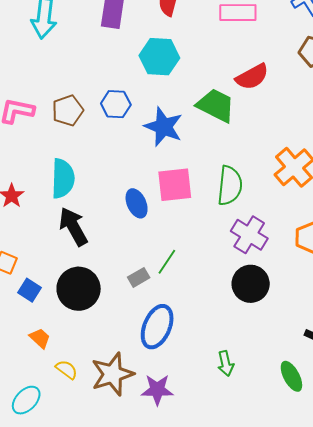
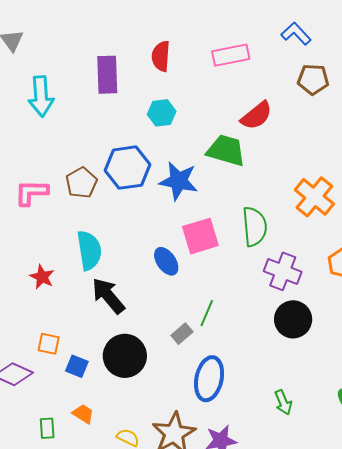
cyan hexagon: (159, 57) -> (162, 113), size x0.7
blue hexagon: (116, 104) -> (128, 168), size x1.5
orange trapezoid: (40, 338) -> (83, 414), moved

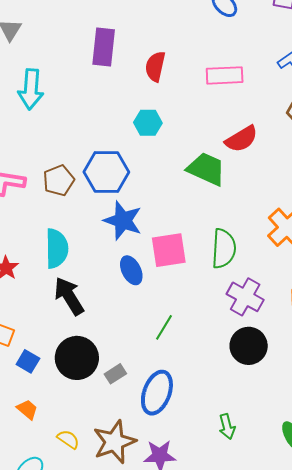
purple rectangle: (107, 75) -> (104, 47), moved
blue star: (179, 181) -> (123, 221), moved
gray rectangle: (182, 334) -> (115, 374), moved

